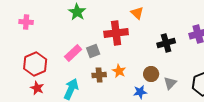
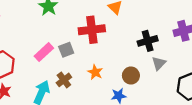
brown cross: (99, 75) -> (64, 80), moved, turned -32
gray triangle: (170, 83) -> (159, 63), moved

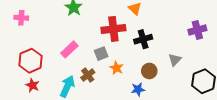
black cross: (148, 41) -> (143, 39), moved
gray square: (66, 50) -> (101, 54), moved

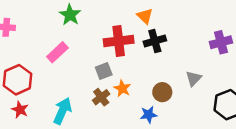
black cross: (143, 39) -> (155, 41), moved
pink rectangle: (69, 49) -> (57, 52), moved
brown cross: (88, 75) -> (101, 97), moved

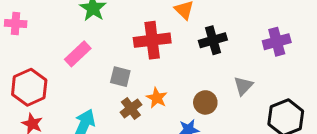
black cross: (155, 41) -> (213, 40), moved
gray square: (104, 71) -> (120, 77), moved, turned 35

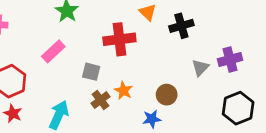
black cross: (213, 40) -> (181, 26), moved
purple cross: (277, 42) -> (230, 60), moved
gray triangle: (243, 86) -> (200, 68), moved

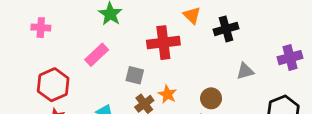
purple cross: (230, 60) -> (290, 58), moved
gray triangle: (200, 68) -> (245, 71), turned 30

